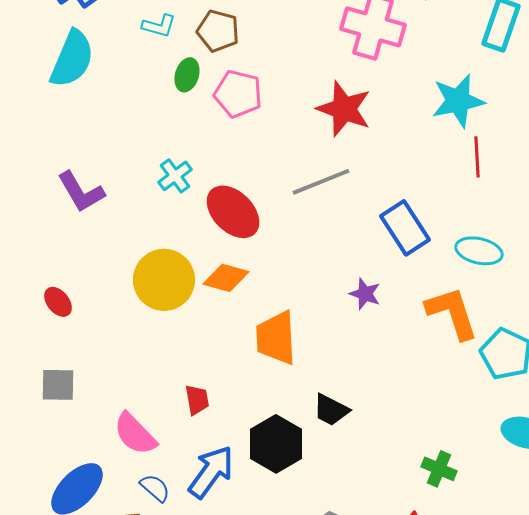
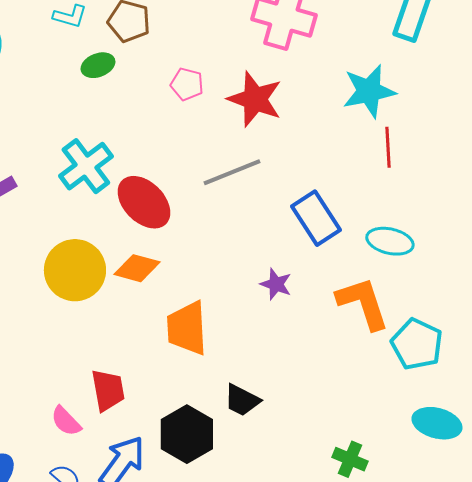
green ellipse: (187, 75) -> (98, 65), turned 52
pink pentagon: (238, 94) -> (187, 84), moved, size x0.7
cyan cross: (175, 176) -> (86, 166), size x1.6
red trapezoid: (197, 400) -> (108, 390), size x1.4
pink semicircle: (135, 434) -> (66, 421), moved, size x0.7

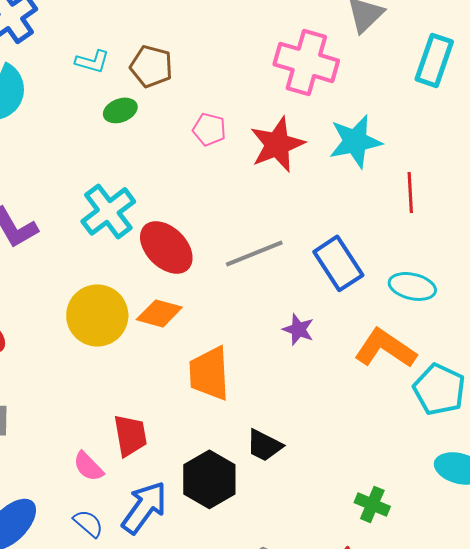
cyan star: (369, 91) -> (355, 141), moved
red star: (255, 99) -> (277, 144), turned 30
gray line: (232, 172) -> (254, 253), moved
orange L-shape: (363, 303) -> (385, 348), turned -38

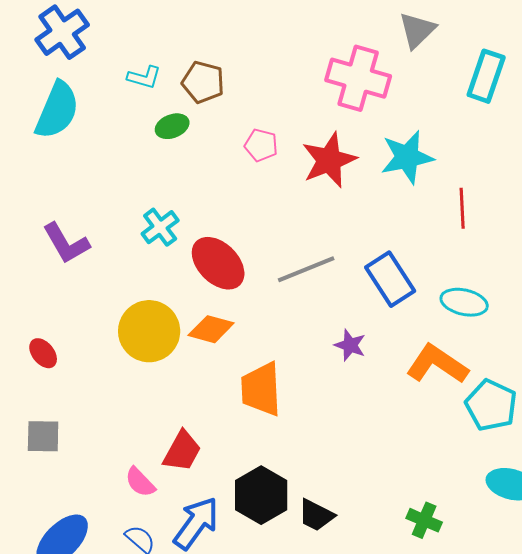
cyan cross: (108, 211) -> (160, 227), size x0.7
red trapezoid: (130, 435) -> (182, 451), turned 39
black trapezoid: (264, 445) -> (316, 515), moved

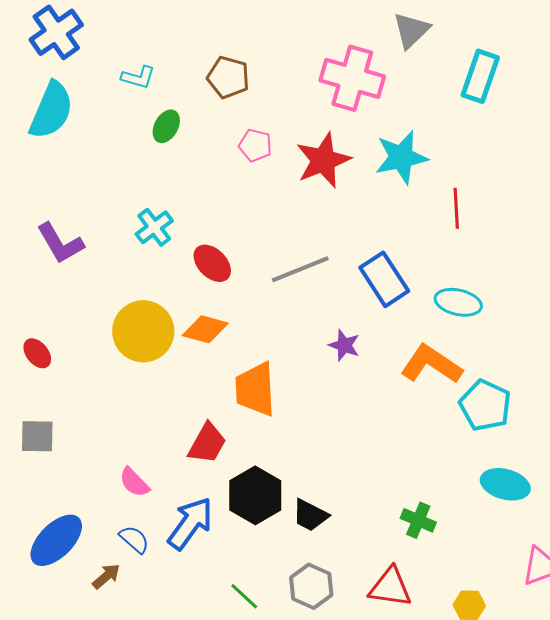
brown pentagon: (203, 82) -> (228, 77), moved
green ellipse: (172, 126) -> (166, 126), turned -40
red ellipse: (218, 263) -> (212, 263), size x0.7
red trapezoid: (182, 451) -> (207, 443), moved

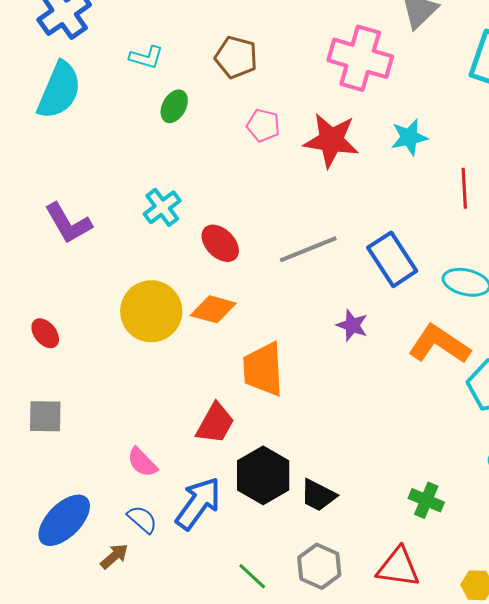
cyan star: (401, 157) -> (409, 137), size x0.7
red star: (323, 160) -> (331, 140), turned 30

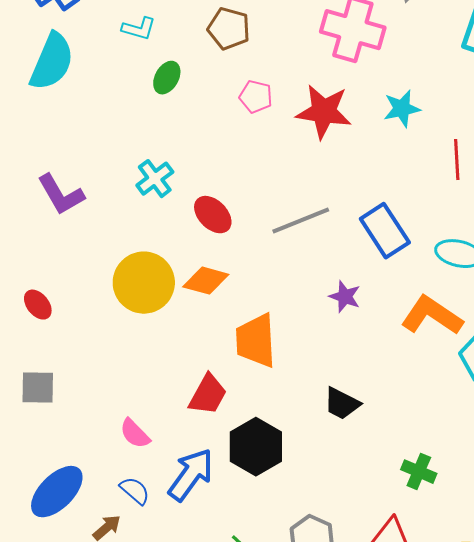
black trapezoid: (318, 495) -> (342, 404), moved

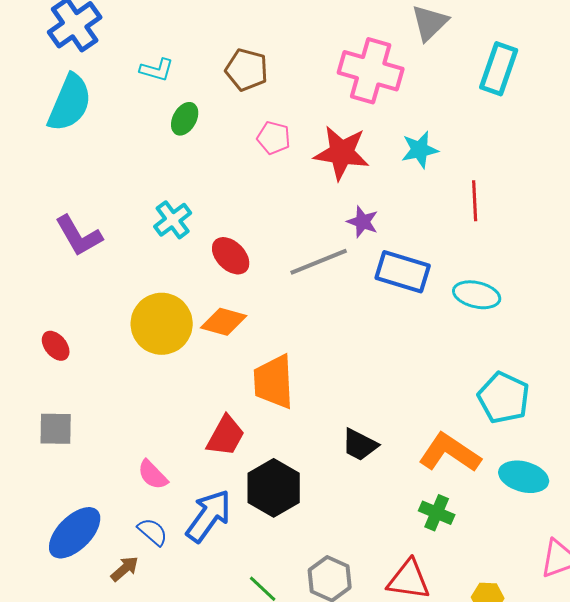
blue rectangle: (385, 231) -> (403, 272), turned -40
purple star: (345, 297) -> (363, 222), moved
orange L-shape: (432, 316) -> (450, 453), moved

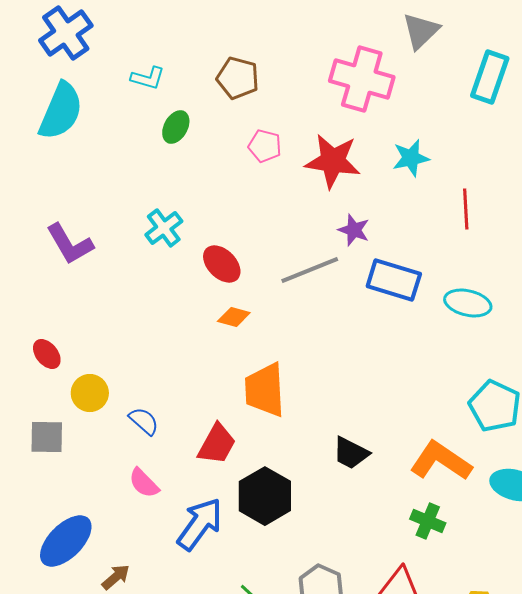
orange diamond: (224, 322) -> (234, 317), moved, size x0.7
yellow circle: (162, 324) -> (90, 393), moved, size x0.6
blue semicircle: (153, 532) -> (144, 421), moved

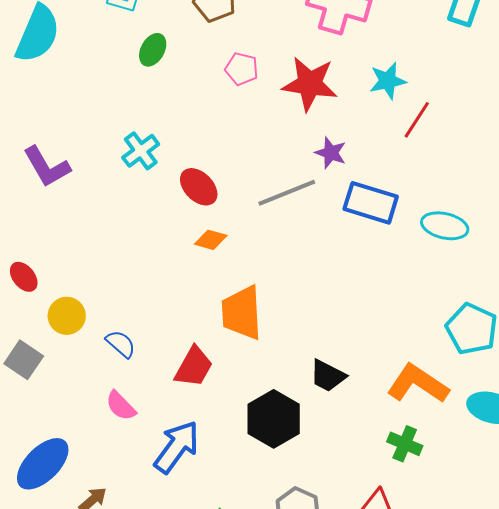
red line: (466, 209) -> (417, 120), moved, turned 36
gray square: (47, 437) -> (24, 360), turned 33
black hexagon: (265, 496) -> (274, 419), moved

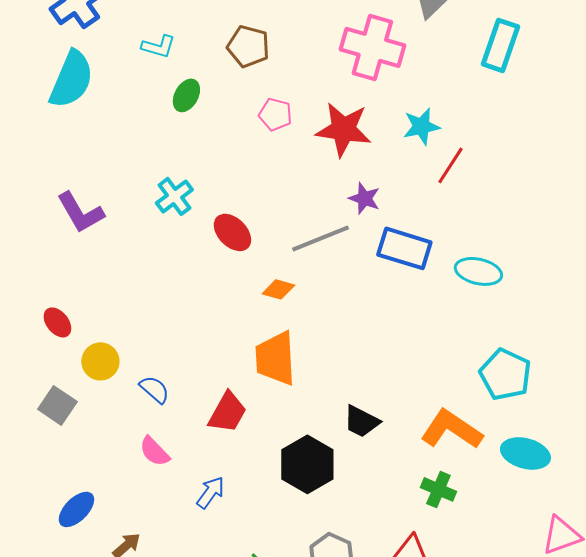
orange diamond: (211, 240) -> (278, 289), moved
blue arrow: (177, 447) -> (210, 492), size x0.6
blue ellipse: (43, 464) -> (76, 509), size x0.7

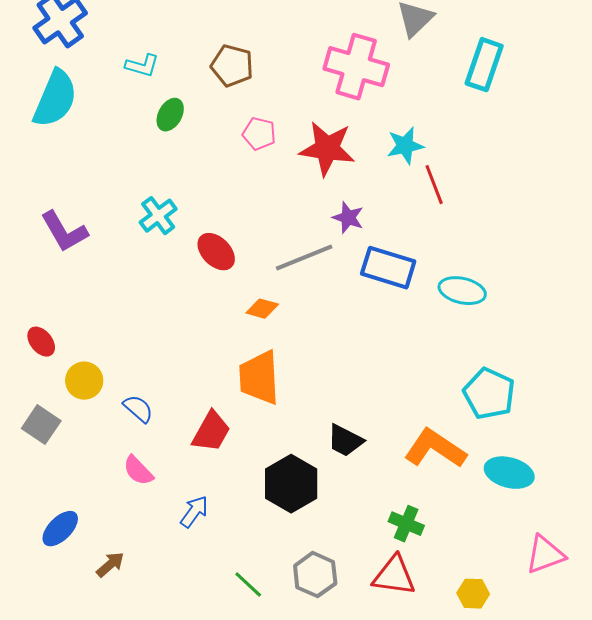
red line: (450, 165) -> (434, 185), turned -54
green cross: (438, 489) -> (406, 524), moved

